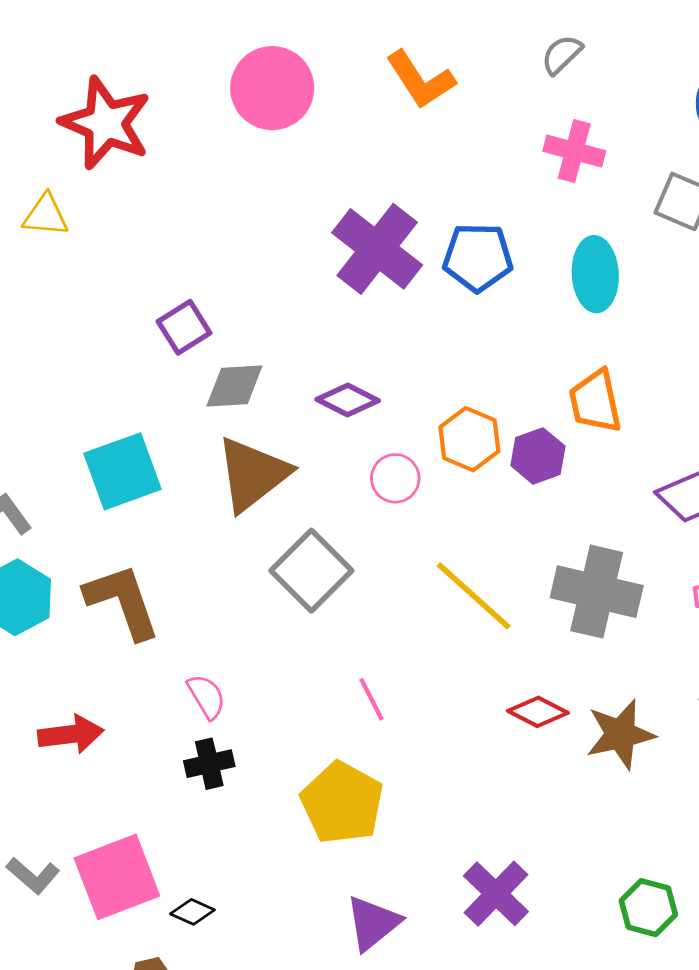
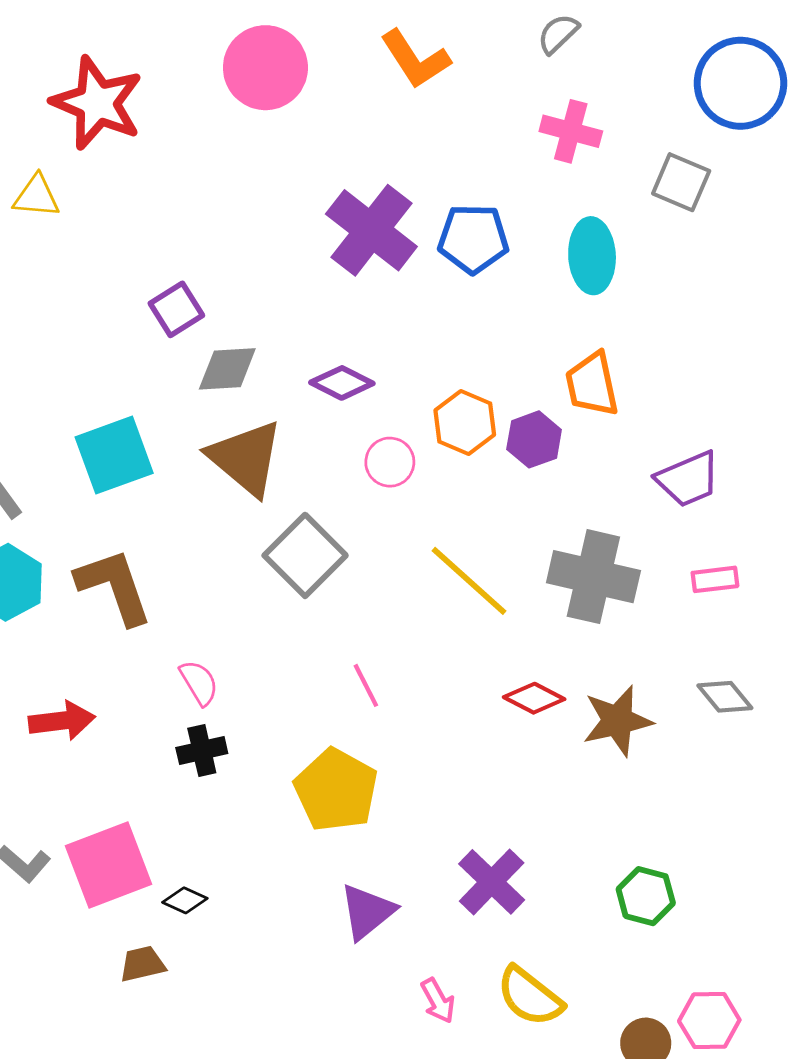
brown triangle: (253, 474) -> (246, 458), turned -42

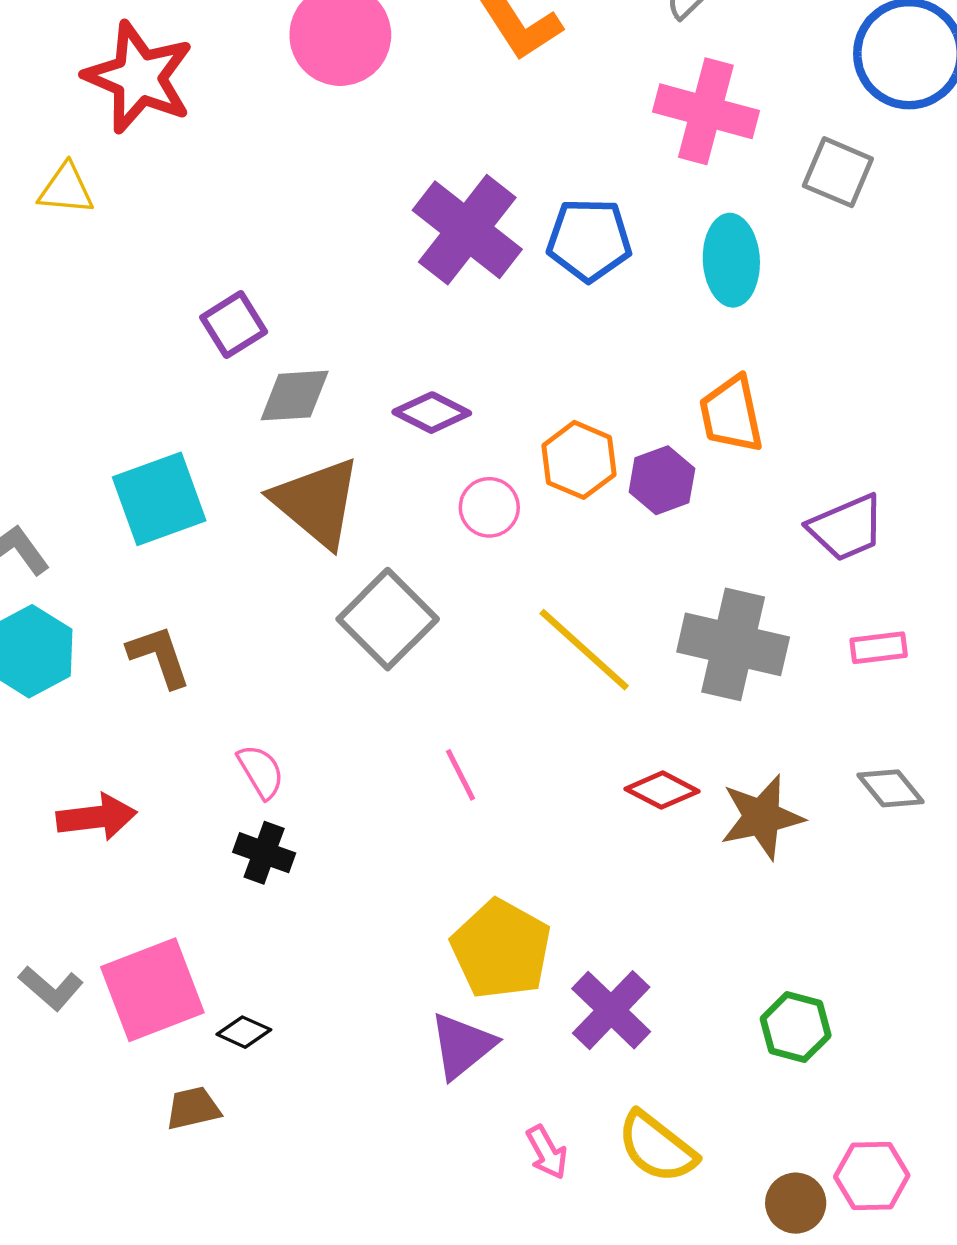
pink cross: (571, 131) -> (706, 111), size x1.4
brown L-shape: (114, 587) -> (159, 656), size x0.7
black cross: (202, 750) -> (264, 853), turned 33
yellow pentagon: (336, 790) -> (501, 949), moved

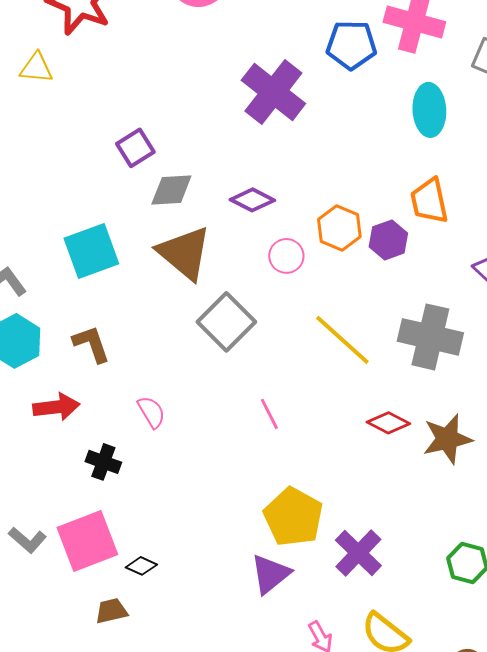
blue pentagon: (589, 240) -> (351, 45), moved
red arrow: (97, 817) -> (56, 407), moved
black cross: (264, 853) -> (103, 462), moved

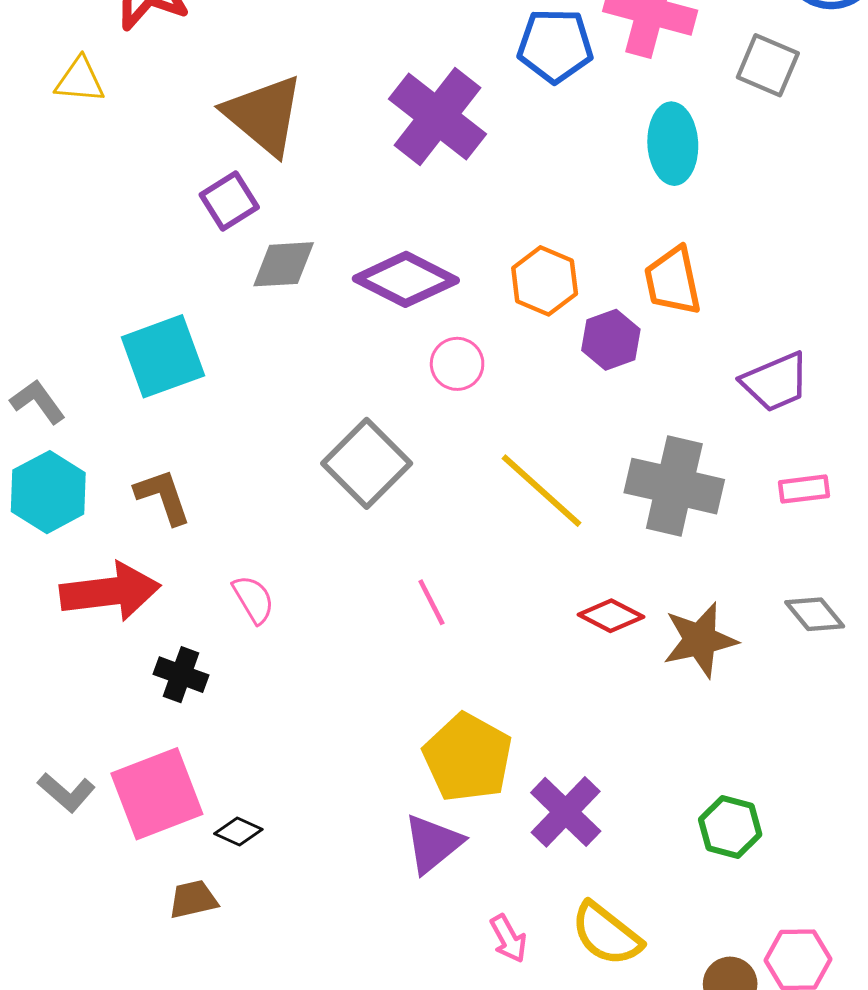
purple diamond: (252, 200) -> (406, 279), size x1.5
orange hexagon: (339, 228) -> (545, 281), moved
brown triangle: (184, 253) -> (264, 115), moved
red arrow: (56, 407) -> (110, 592), size x1.4

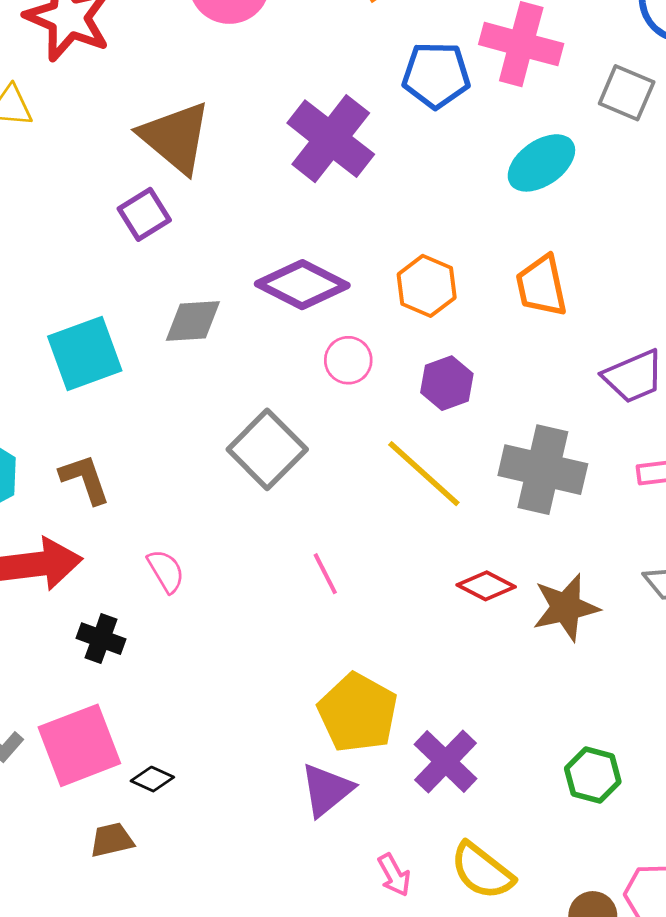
cyan ellipse: (673, 144) -> (541, 163), turned 58
gray diamond: (284, 264) -> (193, 321), moved
purple hexagon: (611, 340) -> (447, 383), moved

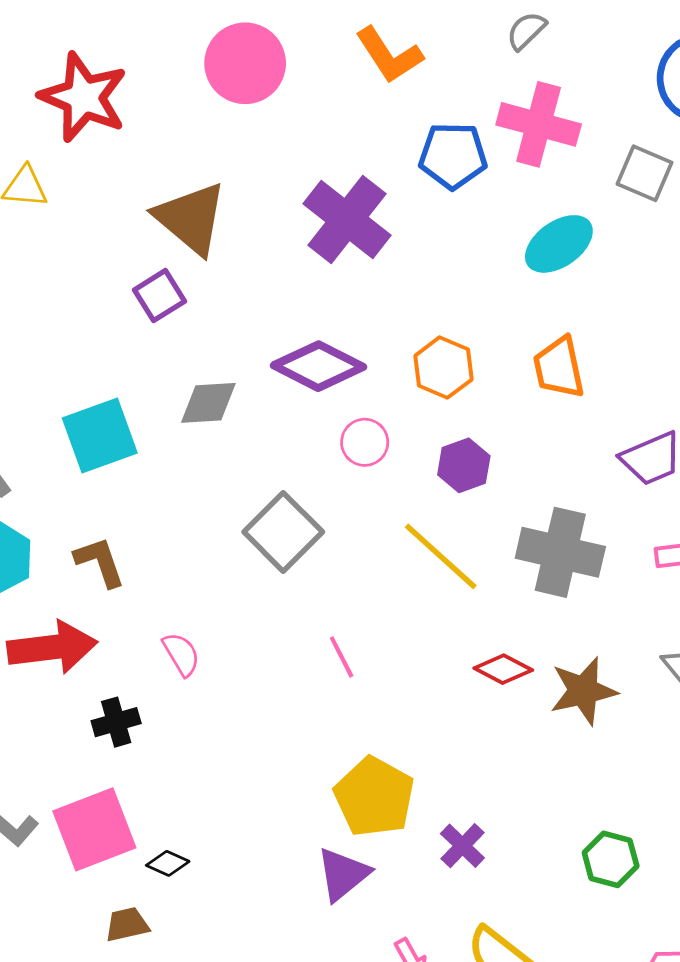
black cross: (101, 639) -> (116, 722), turned -36
purple cross: (446, 761) -> (462, 846), size x0.7

